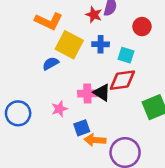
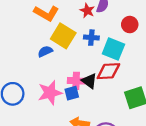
cyan square: (126, 55) -> (113, 49), size x1.5
pink star: (59, 109) -> (50, 93), size x1.6
blue square: (82, 128) -> (72, 93), moved

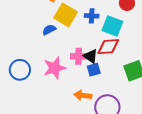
blue square: (72, 93) -> (94, 70), moved

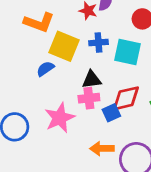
red diamond: (108, 47) -> (126, 98), moved
black triangle: (91, 56) -> (92, 80), moved, turned -35

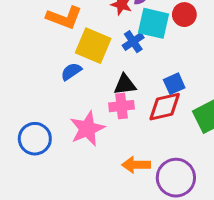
blue cross: (98, 43) -> (133, 42), turned -30
cyan square: (128, 52) -> (153, 23), moved
blue square: (111, 113) -> (174, 84), moved

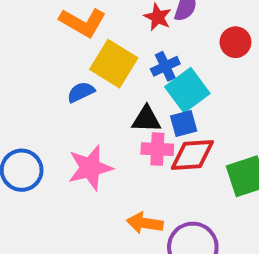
cyan square: (153, 23) -> (187, 90), moved, turned 32
blue square: (174, 84) -> (184, 124), moved
pink cross: (121, 106) -> (157, 149), moved

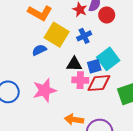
red circle: (235, 42) -> (107, 15), moved
cyan square: (187, 90) -> (108, 59), moved

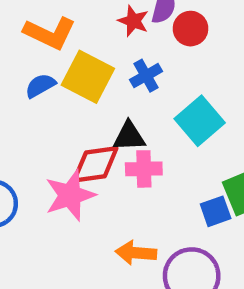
blue semicircle: (39, 50) -> (40, 86), moved
blue square: (94, 66) -> (216, 211), moved
red diamond: (99, 83) -> (95, 164), moved

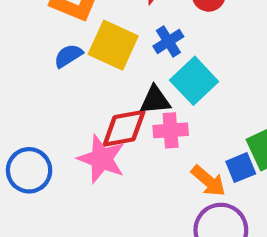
cyan square: (200, 121) -> (194, 81), moved
pink star: (70, 195) -> (102, 159), turned -30
orange arrow: (136, 253) -> (208, 181), moved, turned -141

